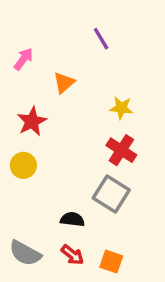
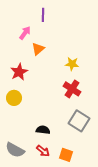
purple line: (101, 39) -> (43, 15), moved, turned 32
pink arrow: (23, 59) -> (25, 33), moved
gray square: (111, 194) -> (79, 121), moved

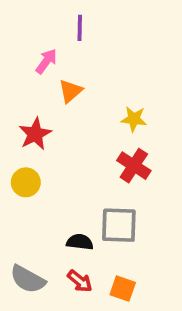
gray square: (79, 121) -> (119, 225), moved, turned -30

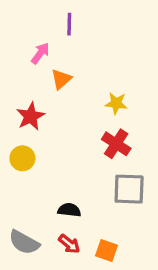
gray square: (119, 225) -> (129, 189), moved

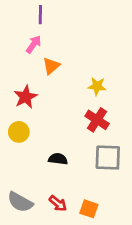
purple line: (69, 24) -> (40, 15), moved
black semicircle: (69, 210) -> (58, 159), moved

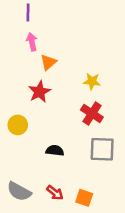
purple line: (40, 15) -> (28, 12), moved
pink arrow: (34, 44) -> (32, 42), turned -48
red star: (26, 97) -> (39, 92), moved

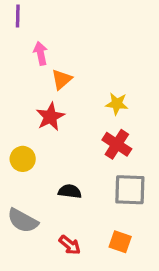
purple line: (28, 12) -> (18, 16), moved
gray semicircle: (19, 191) -> (23, 221), moved
orange square: (84, 198) -> (120, 242), moved

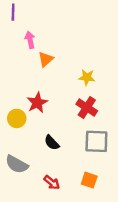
red star: (50, 117) -> (37, 103), moved
black semicircle: (70, 191) -> (52, 143), turned -140

